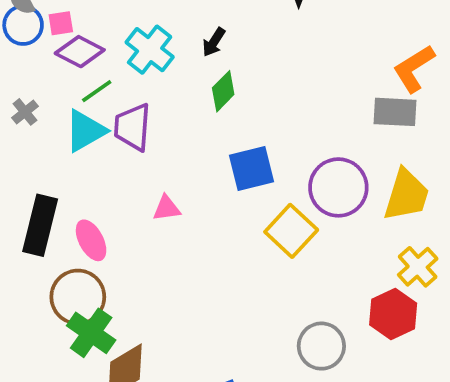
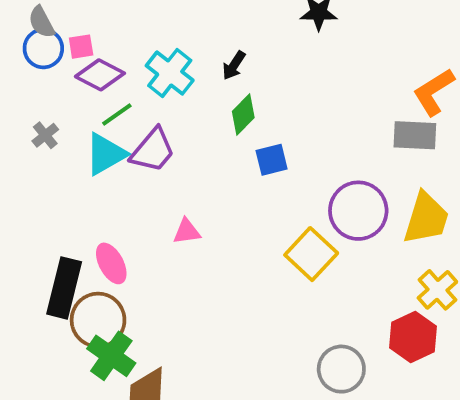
purple trapezoid: (133, 127) -> (153, 150), turned -144
blue square: (252, 169) -> (272, 160), moved, size x0.7
black rectangle: (40, 225) -> (64, 288), moved

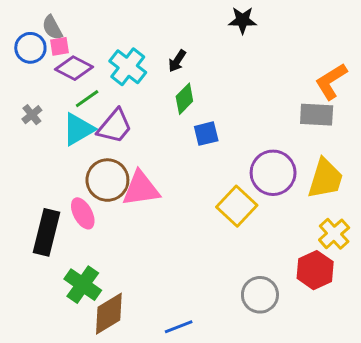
gray semicircle: (41, 22) -> (52, 28), moved
pink triangle: (187, 231) -> (141, 189), size x1.8
brown circle: (98, 320) -> (107, 180), moved

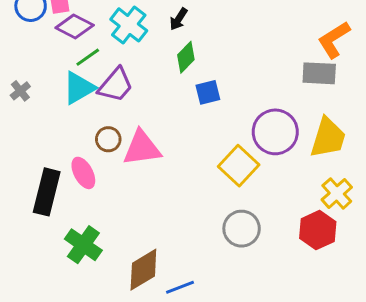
gray cross: (32, 115) -> (20, 91), moved
brown circle: (107, 180) -> (108, 139), size x0.6
gray circle: (260, 295) -> (242, 229), moved
brown diamond: (109, 314) -> (143, 270), moved

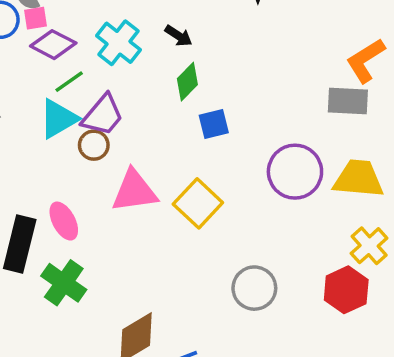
black arrow: (179, 19) -> (178, 36), turned -90
yellow trapezoid: (328, 138) -> (358, 179), turned -102
brown circle: (108, 139) -> (94, 145), moved
yellow square: (239, 166) -> (198, 203), moved
green cross: (83, 245) -> (64, 283), moved

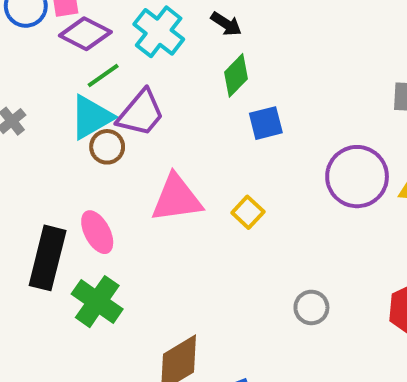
brown circle: (94, 145) -> (107, 147), moved
yellow square: (198, 203) -> (248, 212), size x0.6
gray circle: (254, 288) -> (311, 307), size x0.7

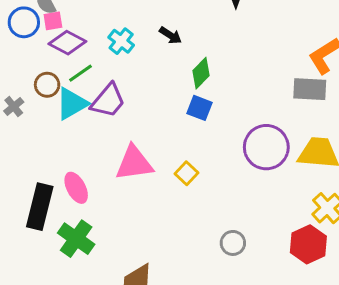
cyan cross: (159, 32) -> (121, 41), size x0.7
green diamond: (236, 75) -> (201, 73), moved
blue square: (266, 123) -> (200, 108), turned 35
brown circle: (107, 147) -> (47, 85), moved

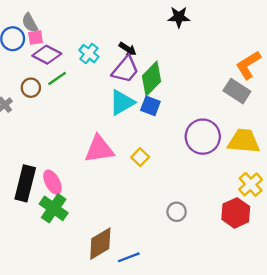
green diamond: (201, 73) -> (152, 79), size x1.4
gray rectangle: (310, 89) -> (237, 91), turned 30
purple trapezoid: (108, 101) -> (125, 69), moved
cyan triangle: (72, 104) -> (122, 102), moved
pink ellipse: (76, 188) -> (52, 182), moved

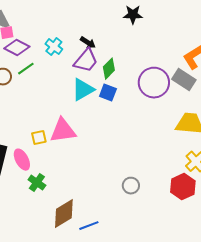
green diamond: (152, 79) -> (109, 69), size x0.7
purple circle: (203, 137) -> (154, 83), moved
yellow square: (140, 157) -> (39, 138), moved, turned 35
green cross: (54, 208) -> (37, 183), moved, size x0.7

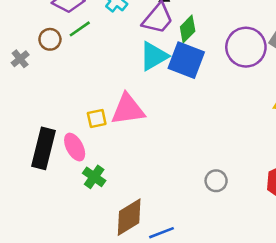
blue square: (108, 93) -> (186, 60), size x1.6

